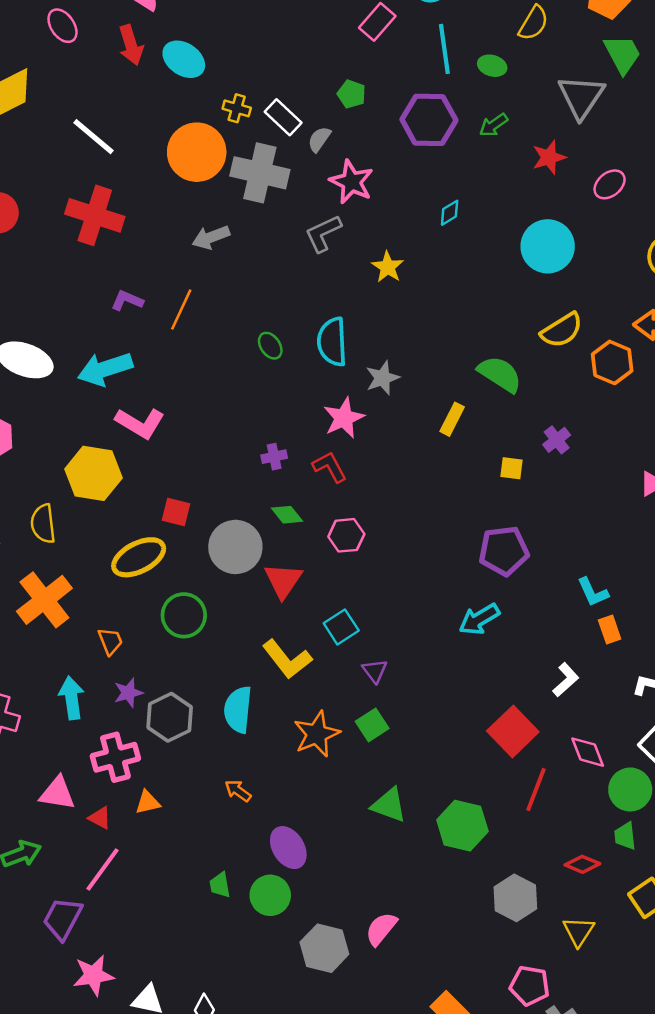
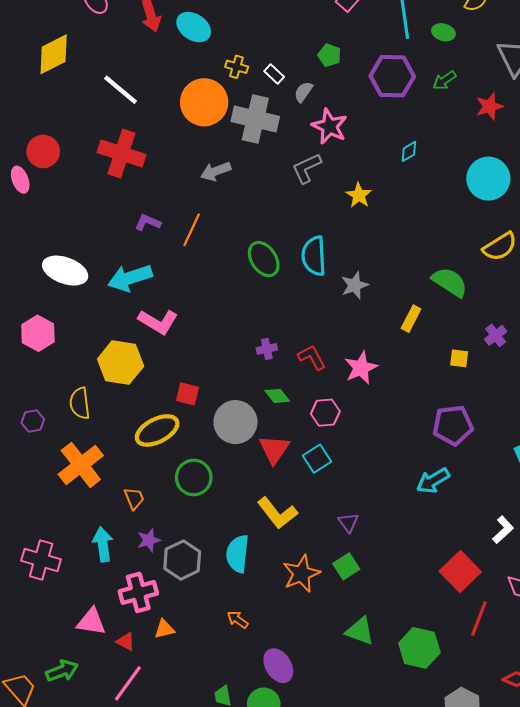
white rectangle: (283, 117) -> (274, 74), size x0.7
green ellipse: (270, 346) -> (264, 259), size x1.6
pink star: (344, 418) -> (361, 368), moved
cyan square: (341, 627) -> (317, 459), moved

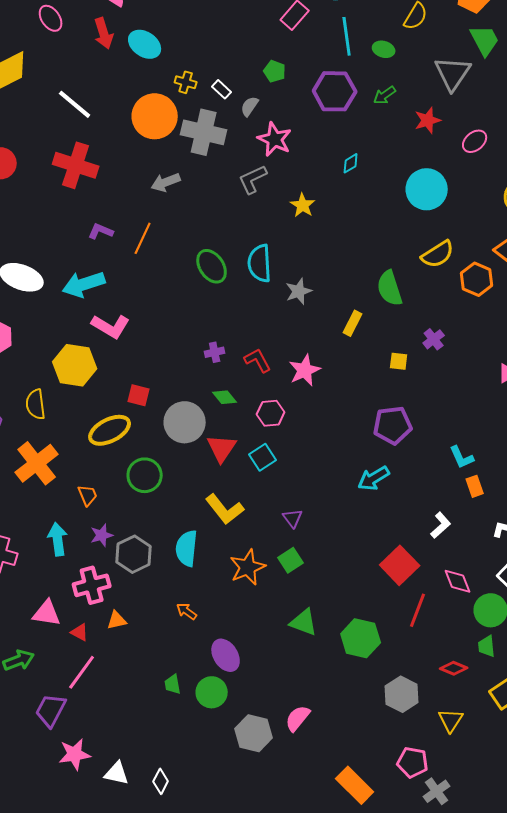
green semicircle: (450, 282) -> (390, 288), turned -141

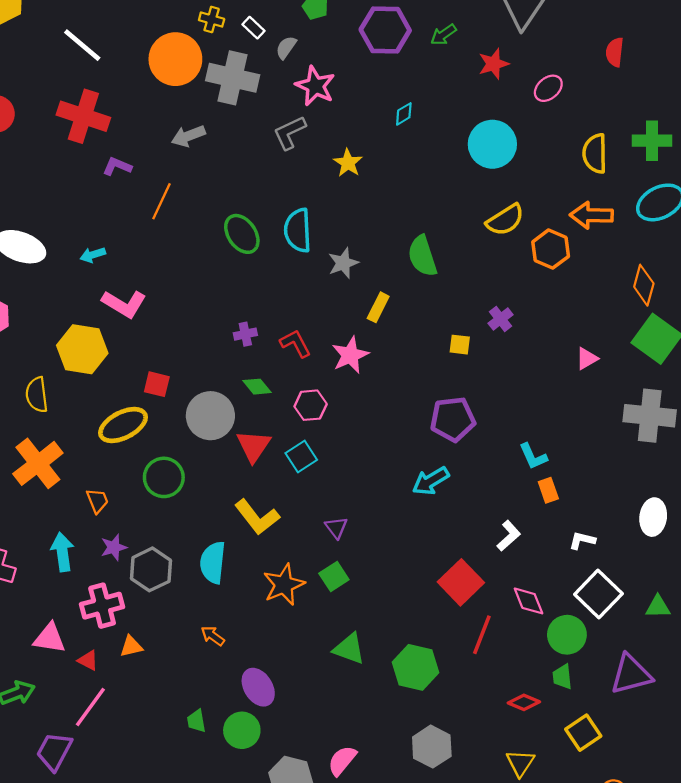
purple L-shape: (101, 231) -> (117, 166), moved
cyan arrow: (84, 284) -> (93, 255), size x0.5
green semicircle: (390, 288) -> (422, 256), moved
yellow rectangle: (353, 323) -> (378, 307), moved
gray hexagon: (402, 694) -> (432, 747), moved

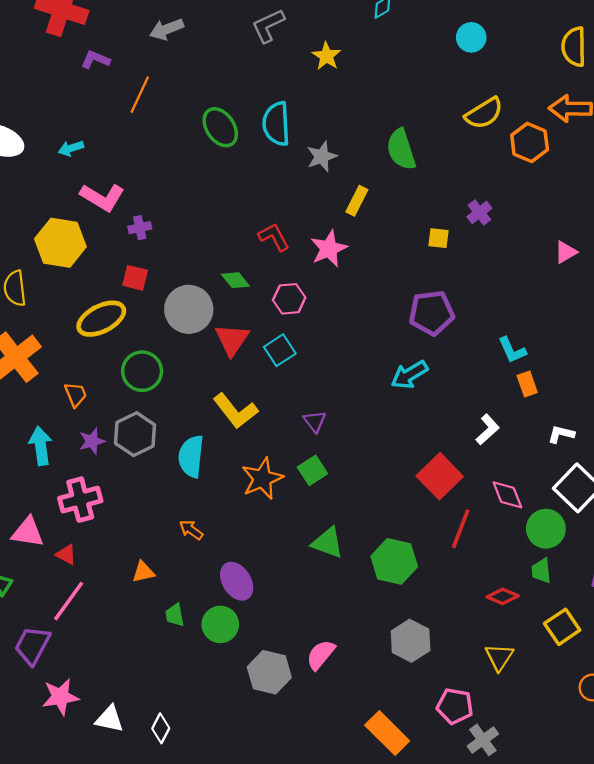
cyan circle: (492, 144) -> (471, 37), size x0.6
purple cross: (245, 334) -> (140, 228), moved
gray hexagon: (151, 569) -> (135, 434), moved
orange triangle: (131, 646) -> (143, 572), moved

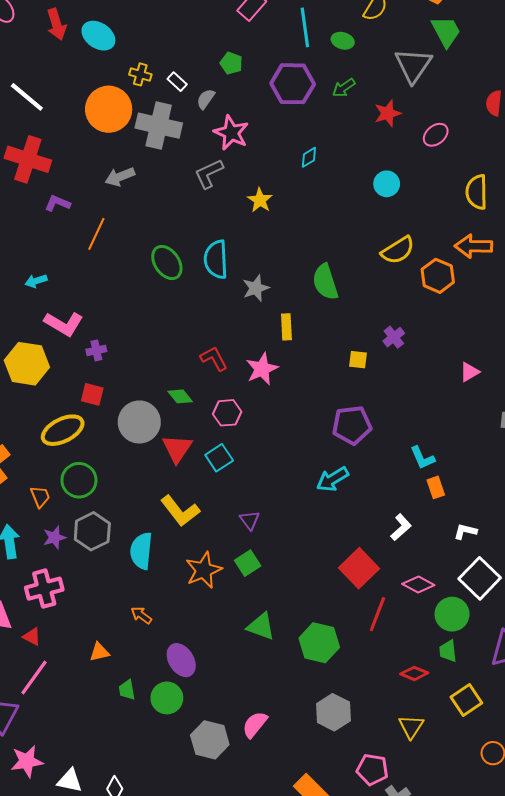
yellow rectangle: (357, 201) -> (286, 327), turned -30
green circle: (142, 371) -> (79, 480), moved
pink diamond: (507, 495) -> (418, 584), turned -40

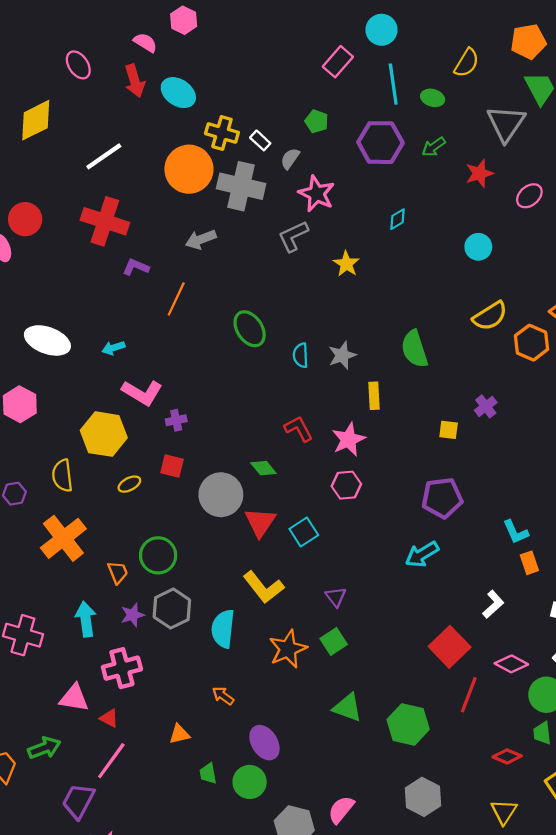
yellow cross: (140, 74) -> (222, 133), size x1.4
white line: (27, 97) -> (104, 156), turned -75
cyan semicircle: (216, 259) -> (301, 355), moved, size x0.6
pink hexagon: (227, 413) -> (346, 485), moved
yellow ellipse: (63, 430) -> (129, 484), moved, size x0.5

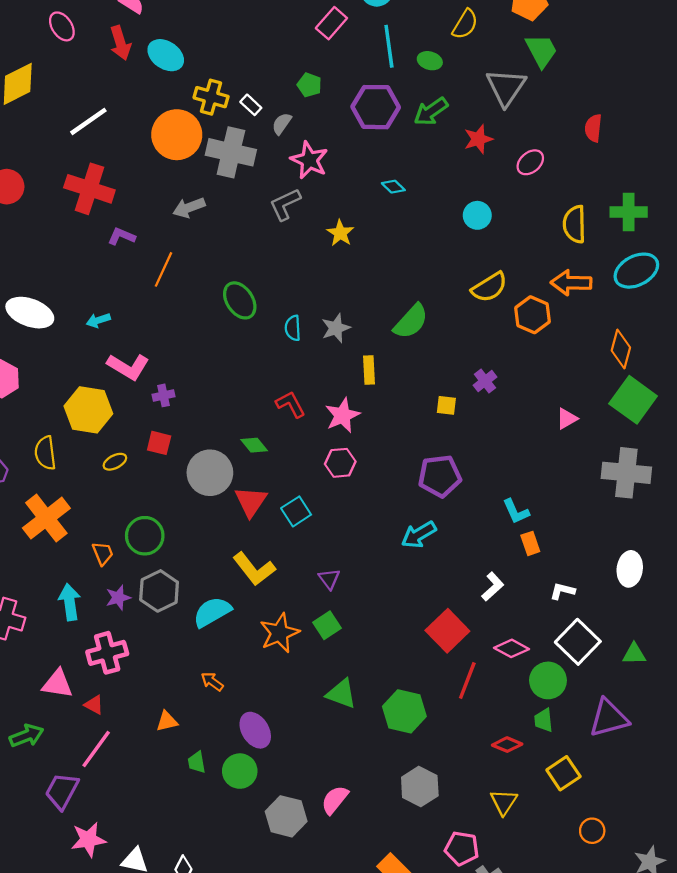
green arrow: (434, 147) -> (431, 111), size x1.4
cyan diamond: (397, 219) -> (393, 187), turned 75
green semicircle: (414, 349) -> (411, 321), turned -120
cyan semicircle: (223, 629) -> (212, 612), turned 54

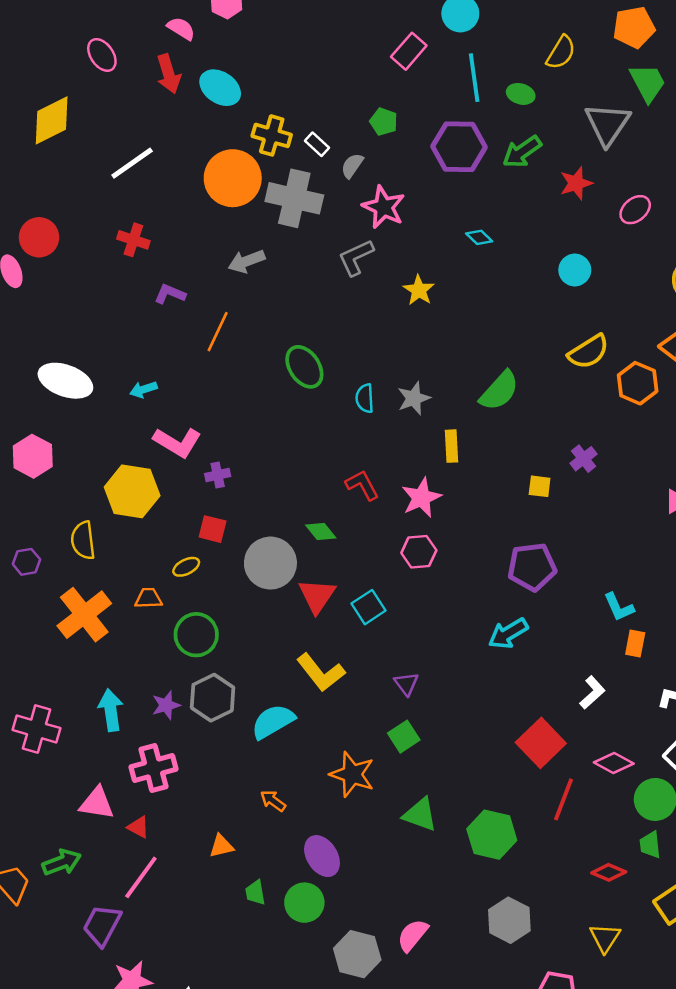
red cross: (89, 189) -> (133, 240), size x0.6
yellow ellipse: (115, 462) -> (186, 567), moved
orange rectangle: (530, 543) -> (635, 644), turned 30
orange trapezoid: (103, 553) -> (148, 598), moved, turned -70
orange star: (280, 633) -> (352, 774), moved, turned -30

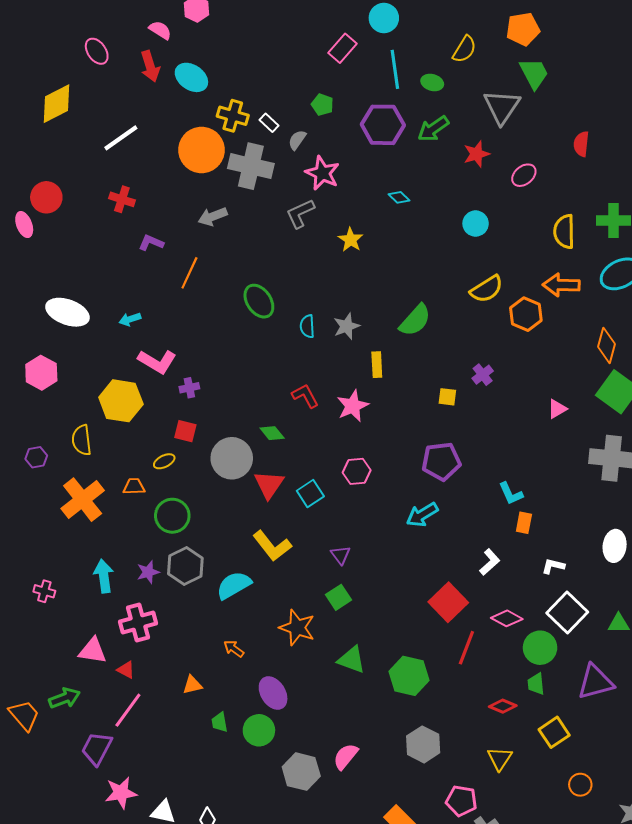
pink hexagon: (419, 552) -> (357, 471), moved
pink cross: (37, 729) -> (44, 591), size x0.6

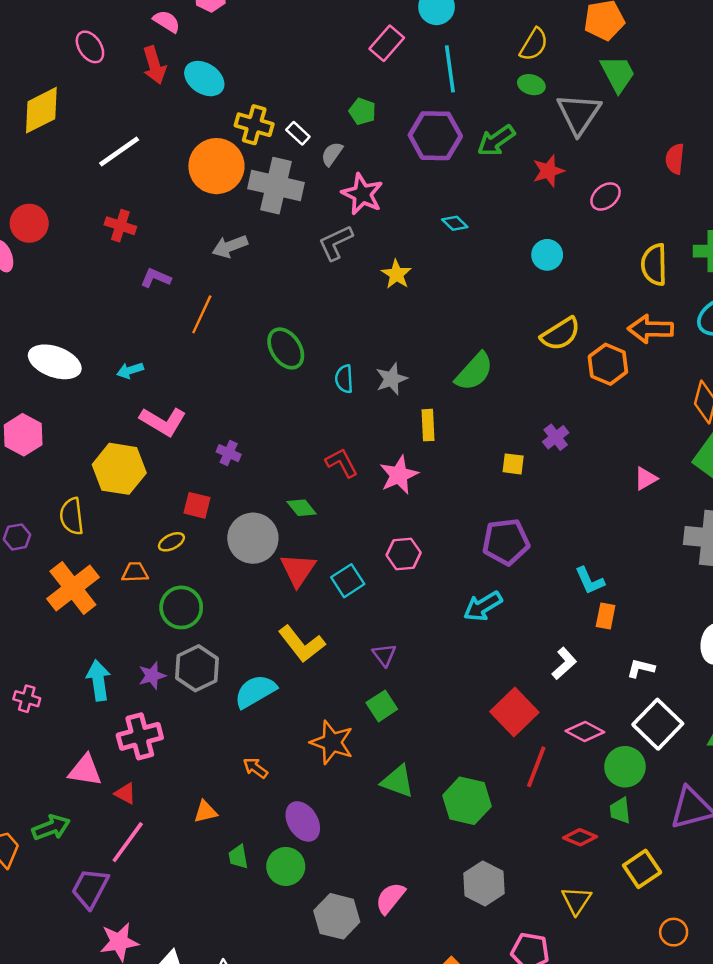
green ellipse: (432, 82) -> (531, 85), moved
purple cross: (189, 388) -> (229, 453), moved, turned 36

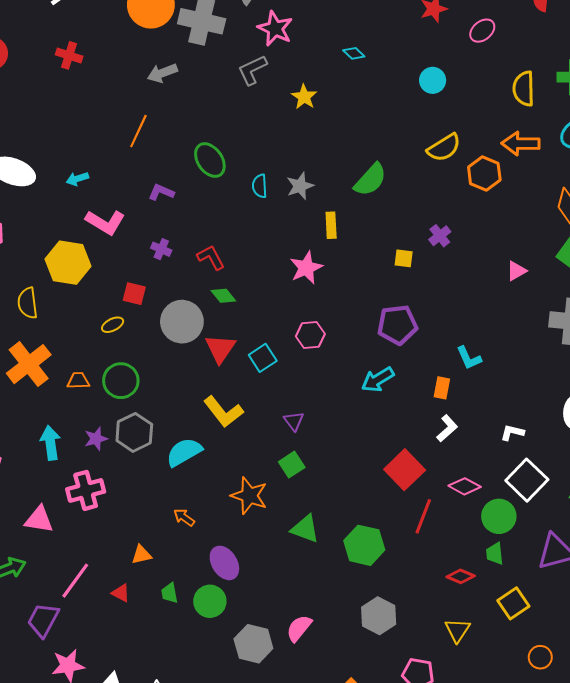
purple L-shape: (156, 278) -> (161, 192), moved
red L-shape: (342, 463) -> (211, 257), moved
orange trapezoid: (135, 572) -> (78, 381), moved
orange rectangle: (606, 616) -> (442, 388), moved
red triangle: (125, 793) -> (121, 593), moved

